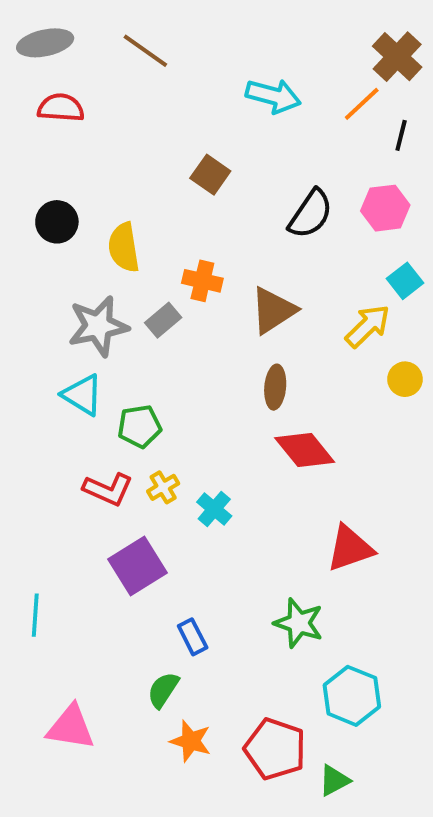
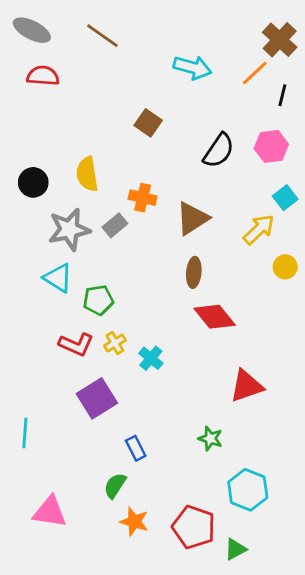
gray ellipse: (45, 43) -> (32, 30), turned 39
black circle: (57, 222) -> (33, 182), moved
green star: (299, 623) -> (210, 439), size x0.7

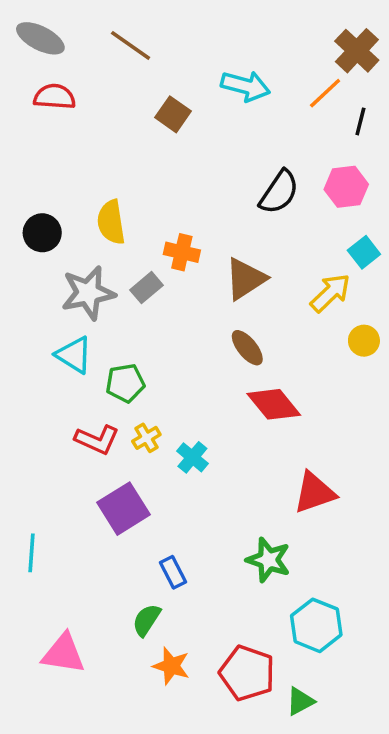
brown square: (148, 123) -> (173, 114), moved
brown ellipse: (194, 272) -> (247, 348), turned -44
green star: (210, 439) -> (268, 560), size x1.4

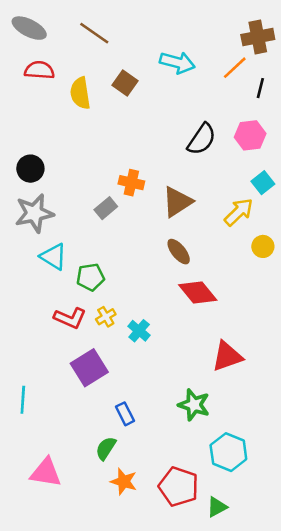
brown cross: (357, 51) -> (258, 37), turned 36
yellow semicircle: (111, 222) -> (80, 93), moved
gray star: (88, 293) -> (34, 213), moved

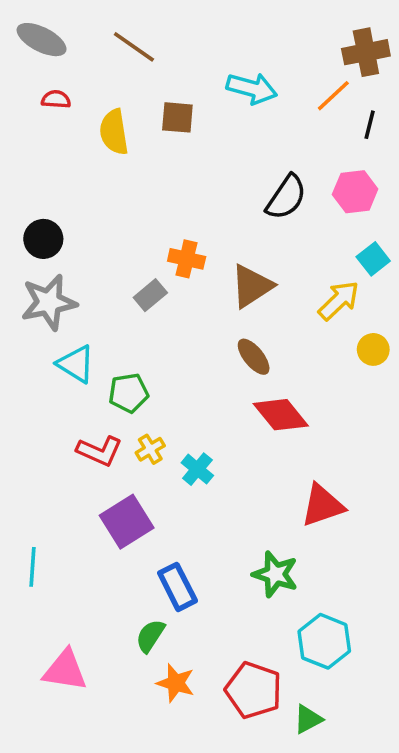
red semicircle: (39, 70) -> (56, 99), size x0.7
brown square: (125, 83) -> (177, 117), turned -30
blue rectangle: (125, 414) -> (177, 587), size x1.4

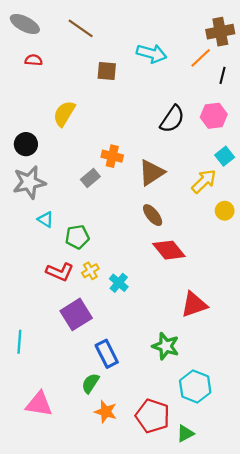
yellow semicircle: (114, 132) -> (64, 114), moved, turned 40
cyan triangle: (76, 364) -> (46, 219), size x0.7

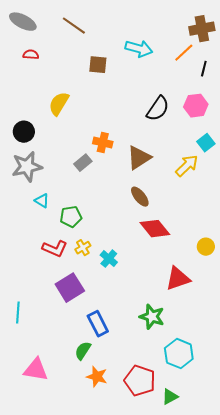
yellow circle: (225, 211) -> (206, 247), moved

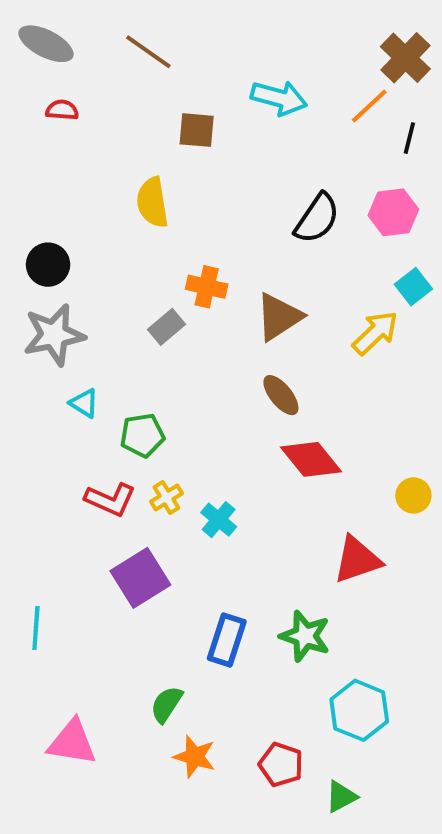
brown cross: (202, 29) -> (405, 58), turned -35
yellow semicircle: (59, 104) -> (152, 202), moved, turned -40
blue rectangle: (98, 324) -> (227, 640), moved, turned 45
red pentagon: (140, 381) -> (281, 765), size x0.7

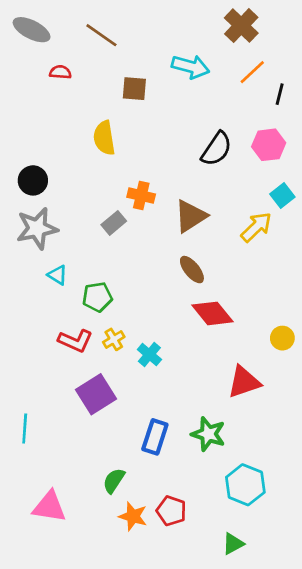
brown cross: (405, 58) -> (241, 26), moved
red semicircle: (62, 110) -> (60, 72), moved
red pentagon: (281, 765) -> (171, 511), moved

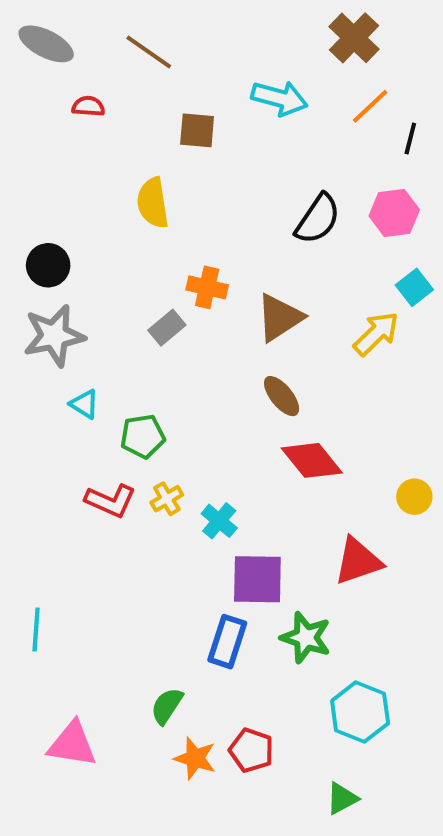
purple square: (96, 394) -> (257, 579), moved, turned 33

